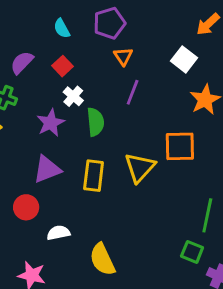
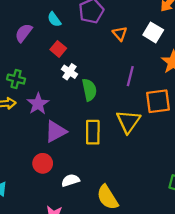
orange triangle: (123, 56) -> (120, 34), moved
purple semicircle: (22, 63) -> (24, 33), moved
purple line: (133, 92) -> (130, 76), moved
purple star: (51, 123) -> (38, 104), moved

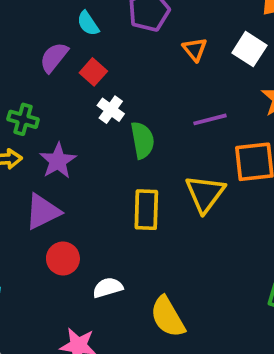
purple semicircle: (24, 33) -> (54, 57), moved
purple line: (130, 76) -> (210, 119), turned 60
purple triangle: (56, 131) -> (43, 212), moved

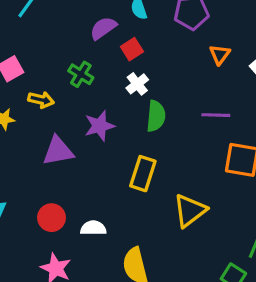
green cross: (23, 119) -> (81, 74), moved
purple star: (58, 161) -> (99, 126), moved
yellow triangle: (205, 194) -> (190, 211), moved
red circle: (63, 259) -> (51, 218), moved

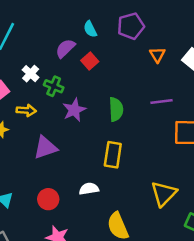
white cross: (137, 84) -> (31, 74), moved
purple star: (99, 126) -> (74, 110), moved
yellow triangle: (190, 211) -> (164, 194), moved
white semicircle: (93, 228) -> (89, 189), moved

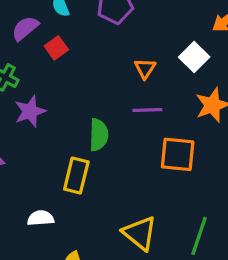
orange triangle: (157, 55) -> (145, 68), moved
green semicircle: (116, 109) -> (99, 135), moved
yellow triangle: (164, 194) -> (140, 233), turned -40

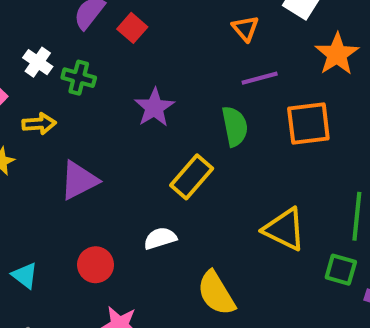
purple star: (30, 111) -> (154, 107), moved
green semicircle: (99, 135) -> (235, 126), moved
yellow rectangle: (76, 176) -> (192, 177), turned 40

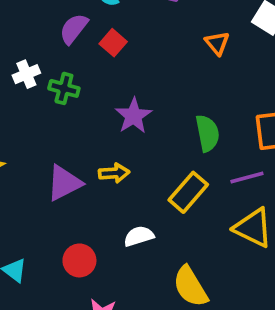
white cross: (38, 62) -> (26, 74), turned 32
purple line: (260, 78) -> (247, 178), moved
yellow arrow: (39, 124) -> (114, 173), moved
yellow rectangle: (192, 177) -> (188, 192), moved

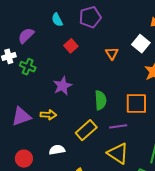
purple semicircle: (74, 29) -> (26, 36), moved
red square: (113, 43) -> (71, 46), moved

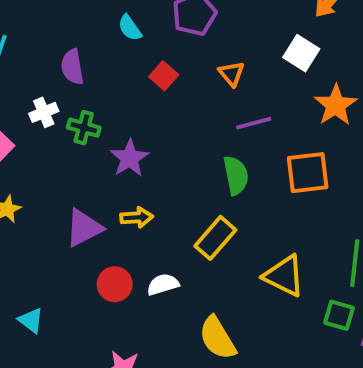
purple semicircle: (26, 36) -> (72, 67), turned -48
orange triangle: (112, 53) -> (232, 74), moved
purple star: (63, 86) -> (130, 158), moved
purple line: (118, 126) -> (254, 123), moved
red circle: (24, 159) -> (115, 284), moved

